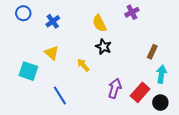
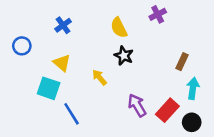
blue circle: (23, 13) -> (22, 46), moved
cyan square: (28, 71) -> (49, 88), moved
purple arrow: (115, 88) -> (137, 105), turned -48

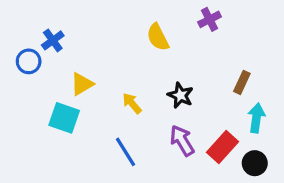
blue cross: (63, 25) -> (53, 40), moved
black star: (124, 56) -> (180, 95), moved
yellow triangle: (62, 63) -> (82, 84), turned 48
blue line: (72, 114) -> (126, 152), moved

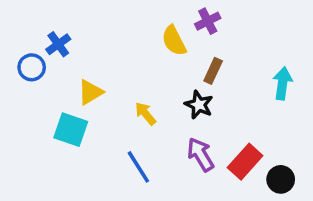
purple cross: (210, 19) -> (208, 21), moved
brown rectangle: (242, 82) -> (213, 71), moved
cyan arrow: (256, 118) -> (282, 83), moved

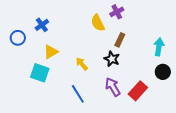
blue cross: (58, 44) -> (42, 25), moved
black circle: (281, 179) -> (163, 72), moved

